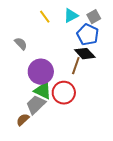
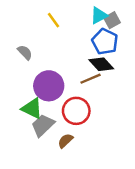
cyan triangle: (71, 16) -> (99, 15), moved
brown line: (76, 66) -> (91, 79), turned 48
green triangle: (43, 91) -> (32, 108), moved
brown semicircle: (23, 120) -> (65, 141), moved

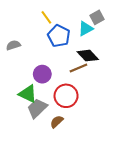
cyan triangle: (99, 15) -> (86, 29), moved
blue pentagon: (105, 42) -> (59, 36), moved
gray semicircle: (25, 52) -> (13, 45), moved, turned -64
purple circle: (49, 86) -> (42, 74), size x0.7

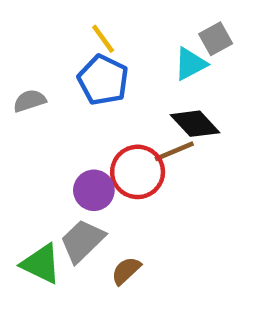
blue pentagon: (59, 36) -> (103, 80), moved
purple circle: (42, 74) -> (94, 190), moved
green triangle: (28, 94) -> (41, 264), moved
red circle: (66, 96) -> (138, 172), moved

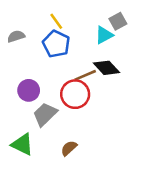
gray semicircle: (30, 101) -> (16, 36), moved
brown line: (174, 151) -> (85, 75), moved
purple circle: (94, 190) -> (29, 90), moved
gray trapezoid: (82, 241) -> (45, 114), moved

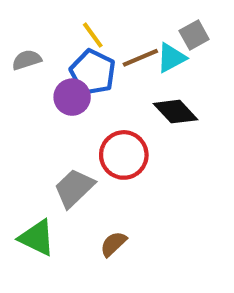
brown line: (85, 75) -> (140, 58), moved
purple circle: (29, 90) -> (72, 97), moved

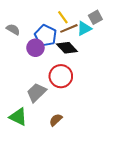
yellow line: (93, 35) -> (63, 17), moved
gray semicircle: (27, 60) -> (13, 29), turned 48
black diamond: (175, 112) -> (67, 48), moved

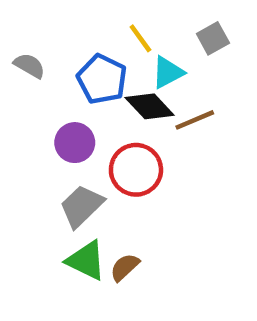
brown line: (69, 28) -> (195, 120), moved
cyan triangle: (84, 28) -> (168, 72), moved
purple circle: (35, 48) -> (75, 143), moved
green triangle: (18, 117) -> (86, 260), moved

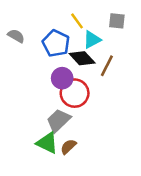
gray square: (213, 38) -> (117, 21), turned 35
brown line: (195, 120) -> (107, 66), turned -40
purple circle: (75, 143) -> (62, 78), moved
gray trapezoid: (82, 206) -> (58, 120), moved

